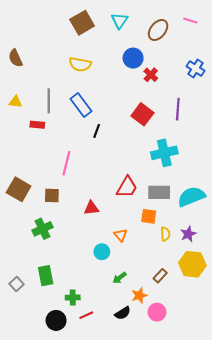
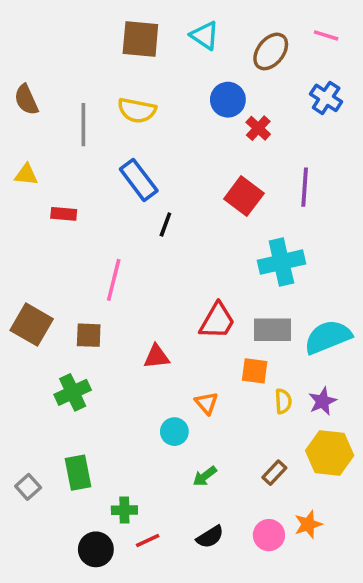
cyan triangle: (120, 21) -> (205, 35), turned -30
brown square: (82, 23) -> (140, 39), turned 35
blue cross: (196, 69) -> (326, 98), moved
gray line: (49, 101) -> (83, 125), moved
orange star: (139, 295) -> (308, 524), moved

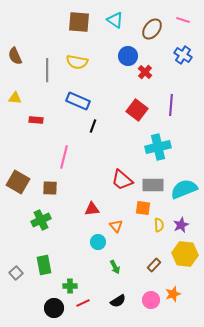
blue rectangle: (139, 180) -> (78, 101), turned -30
red trapezoid: (217, 321) -> (122, 180), turned 100
red triangle: (157, 357) -> (92, 209), moved
green arrow: (205, 476) -> (115, 267), turned -80

